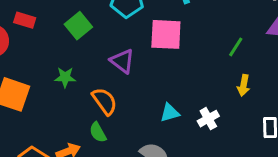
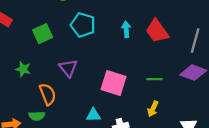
pink square: (166, 34) -> (114, 83), moved
green line: (236, 47) -> (154, 79), turned 42
green semicircle: (98, 132) -> (37, 116), turned -77

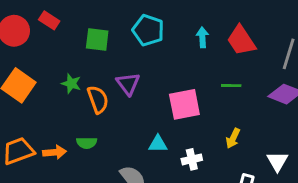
green square: (43, 34) -> (97, 40), turned 30
green line: (154, 79) -> (231, 86), moved
pink square: (114, 83) -> (184, 104), turned -30
orange semicircle: (48, 94) -> (98, 99), moved

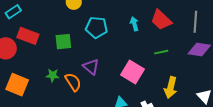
red rectangle: (49, 20) -> (28, 36), size x1.5
pink square: (184, 104) -> (133, 72), turned -35
yellow arrow: (233, 138) -> (171, 88), size x1.5

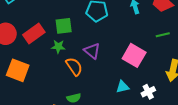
red rectangle: (28, 36) -> (34, 33), moved, turned -55
green star: (53, 75) -> (58, 47), moved

